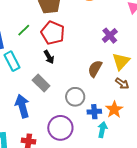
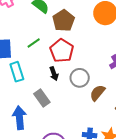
gray circle: (75, 97) -> (80, 78), moved

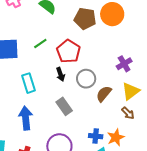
brown pentagon: (64, 21) -> (85, 19), moved, turned -30
cyan rectangle: (17, 72) -> (29, 83), moved
gray rectangle: (42, 98) -> (64, 106), moved

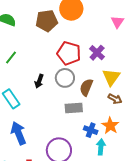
red pentagon: (68, 51) -> (69, 53), moved
black arrow: (60, 74) -> (39, 81), turned 56
gray rectangle: (64, 106) -> (74, 108), moved, turned -42
blue cross: (96, 136) -> (91, 130), turned 32

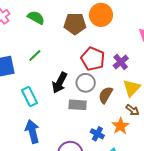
black arrow: (39, 81) -> (60, 83), size x1.5
gray rectangle: (74, 108) -> (78, 105), moved
orange star: (110, 126) -> (120, 126), moved
blue cross: (91, 130) -> (97, 134), moved

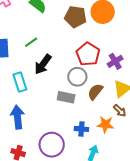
black arrow: (60, 83) -> (43, 64), moved
orange star: (120, 126) -> (105, 125), turned 30
blue cross: (97, 134) -> (81, 129), turned -32

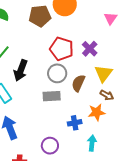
purple circle: (52, 145) -> (50, 146), size x0.7

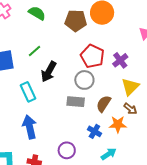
brown semicircle: (78, 83) -> (104, 104), moved
blue cross: (75, 123) -> (94, 131), turned 32
cyan arrow: (92, 143) -> (109, 154), turned 42

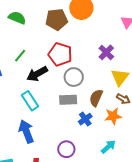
red pentagon: (92, 56) -> (60, 54), moved
black arrow: (49, 72) -> (37, 74), turned 40
cyan rectangle: (28, 92) -> (30, 101), moved
blue cross: (94, 131) -> (85, 119), moved, turned 32

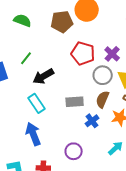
red pentagon: (60, 54) -> (83, 53), moved
gray circle: (74, 77) -> (103, 75), moved

